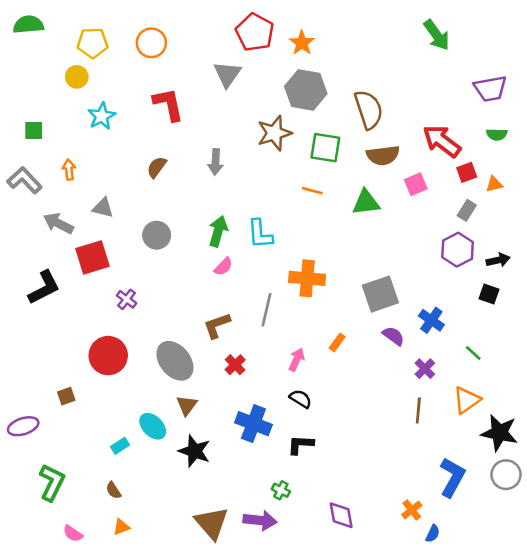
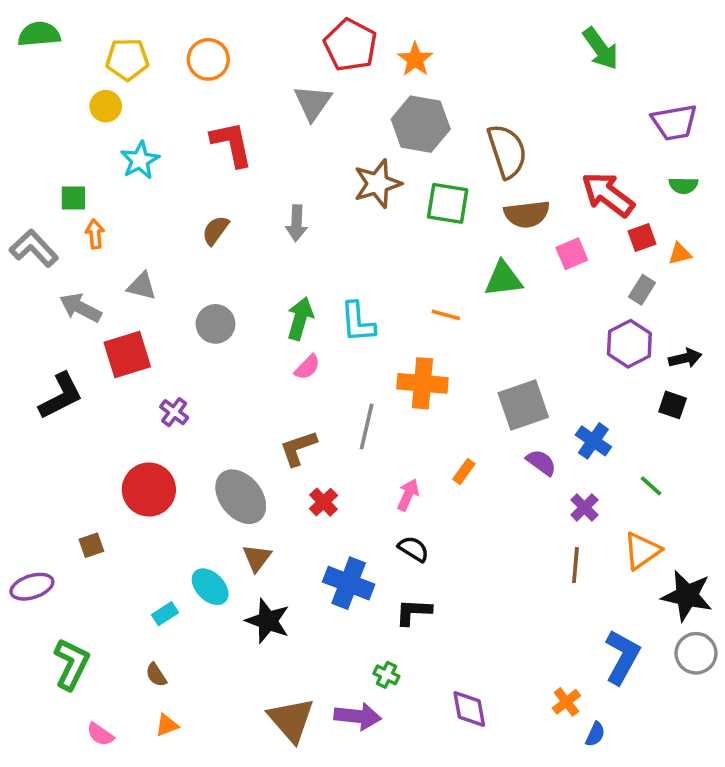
green square: (34, 131) -> (73, 198), moved
orange line: (312, 191) -> (446, 315), moved

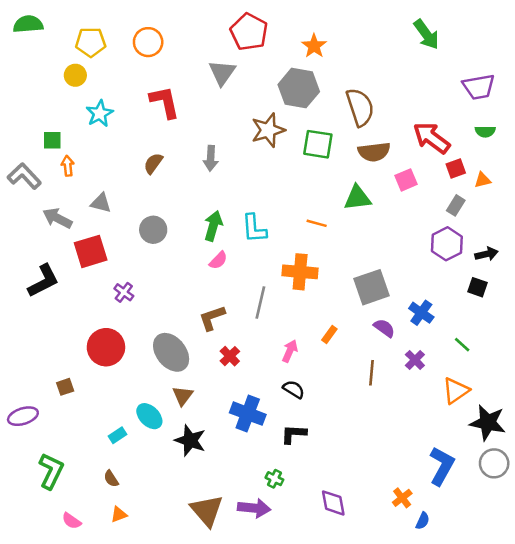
orange star: (415, 59) -> (314, 46), moved
brown line: (575, 565) -> (372, 373), moved

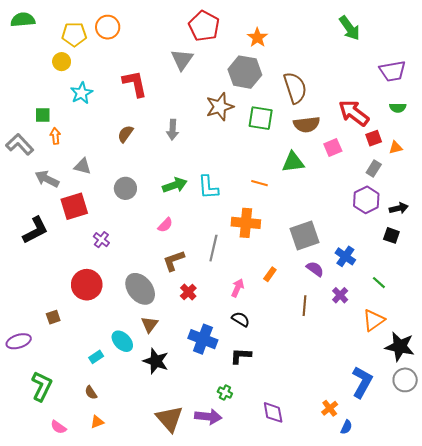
orange circle: (148, 42) -> (108, 27), moved
green arrow: (213, 226) -> (175, 185), turned 55
pink semicircle: (218, 260) -> (165, 225), moved

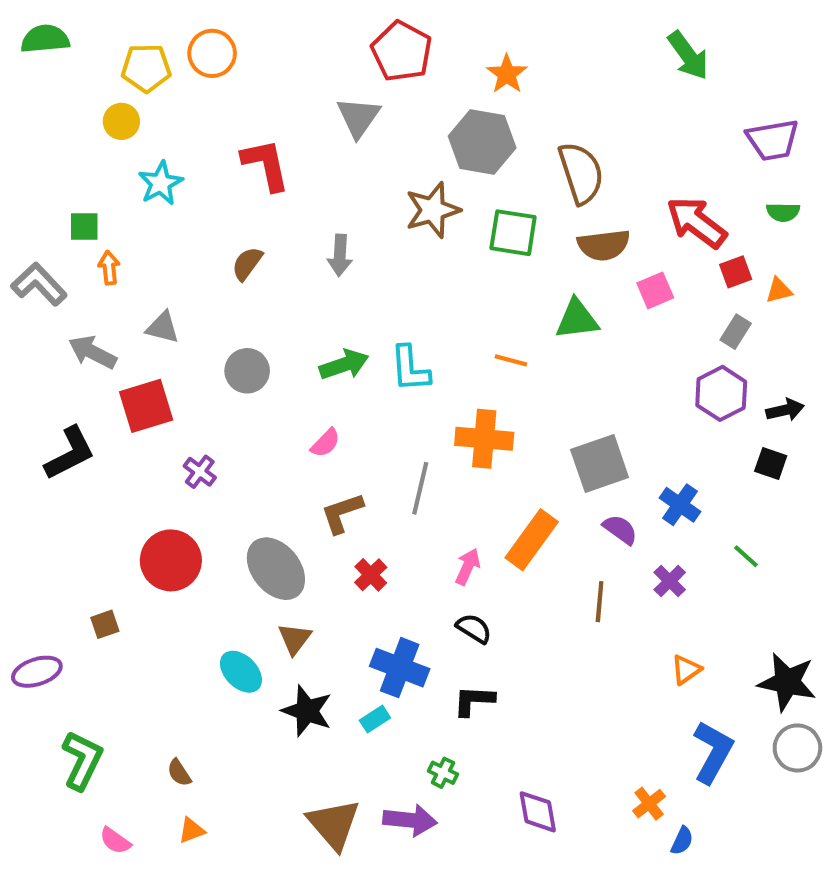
orange rectangle: (270, 274) -> (532, 540), size x2.0
orange triangle: (374, 320) -> (686, 670), moved, size x0.7
cyan rectangle: (96, 357) -> (375, 719), moved

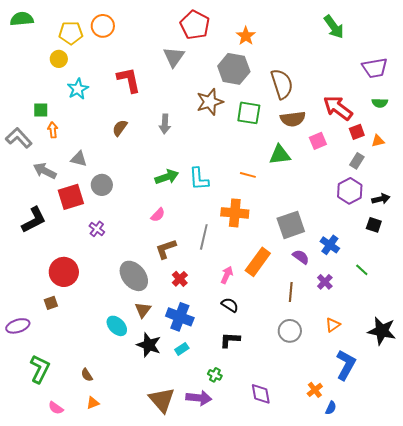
gray circle: (247, 371) -> (102, 185), moved
red circle: (171, 560) -> (64, 272), moved
blue cross: (400, 668) -> (180, 317), moved
gray circle: (797, 748) -> (290, 331), moved

